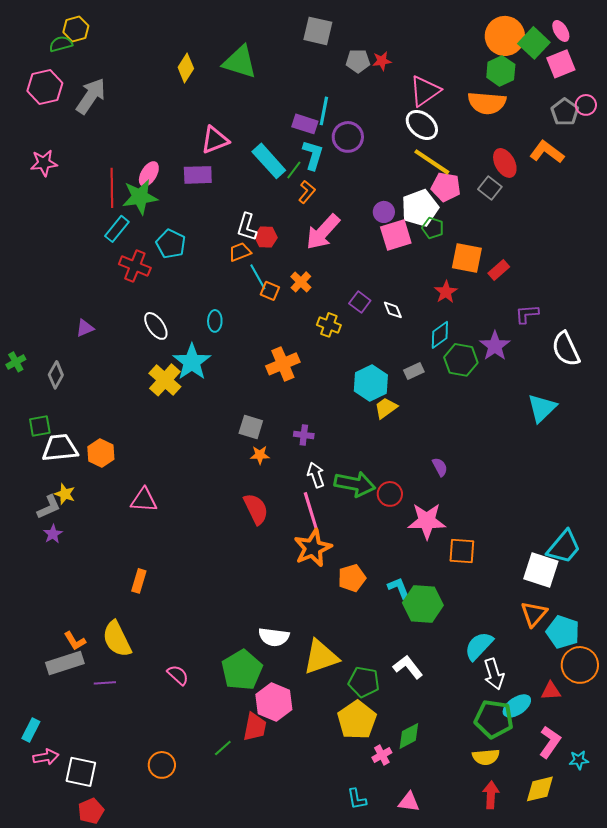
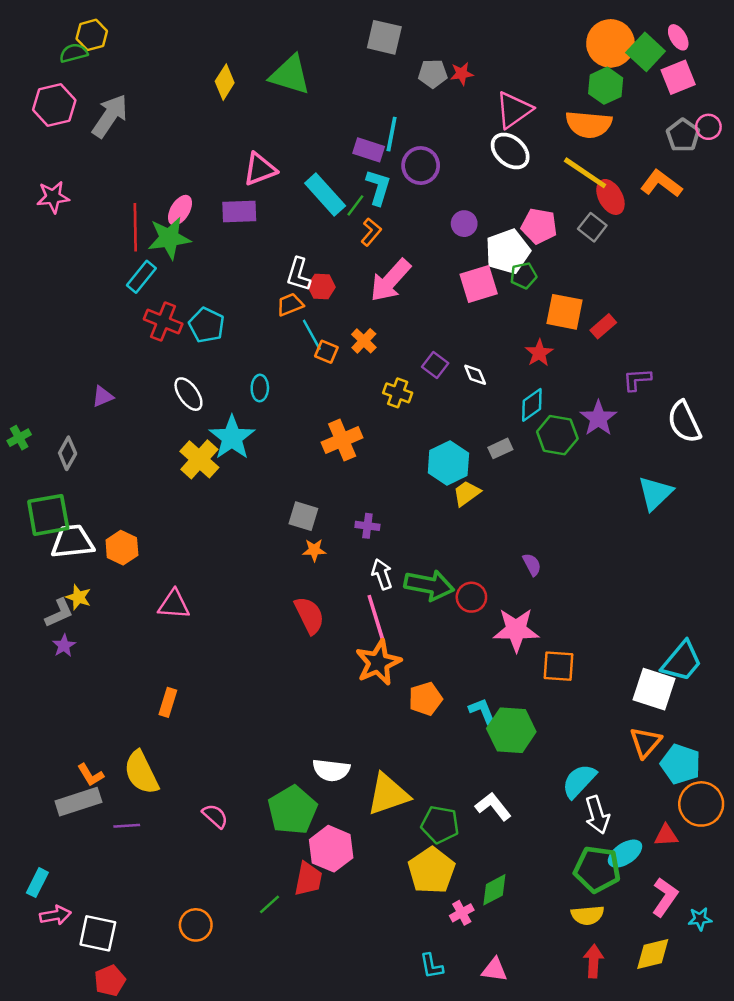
yellow line: (432, 162) -> (585, 173), moved
purple circle: (384, 212) -> (464, 224), moved
green pentagon: (433, 228) -> (523, 276), turned -30
cyan pentagon: (171, 244) -> (207, 325), moved
green square: (40, 426) -> (48, 515), size x1.6

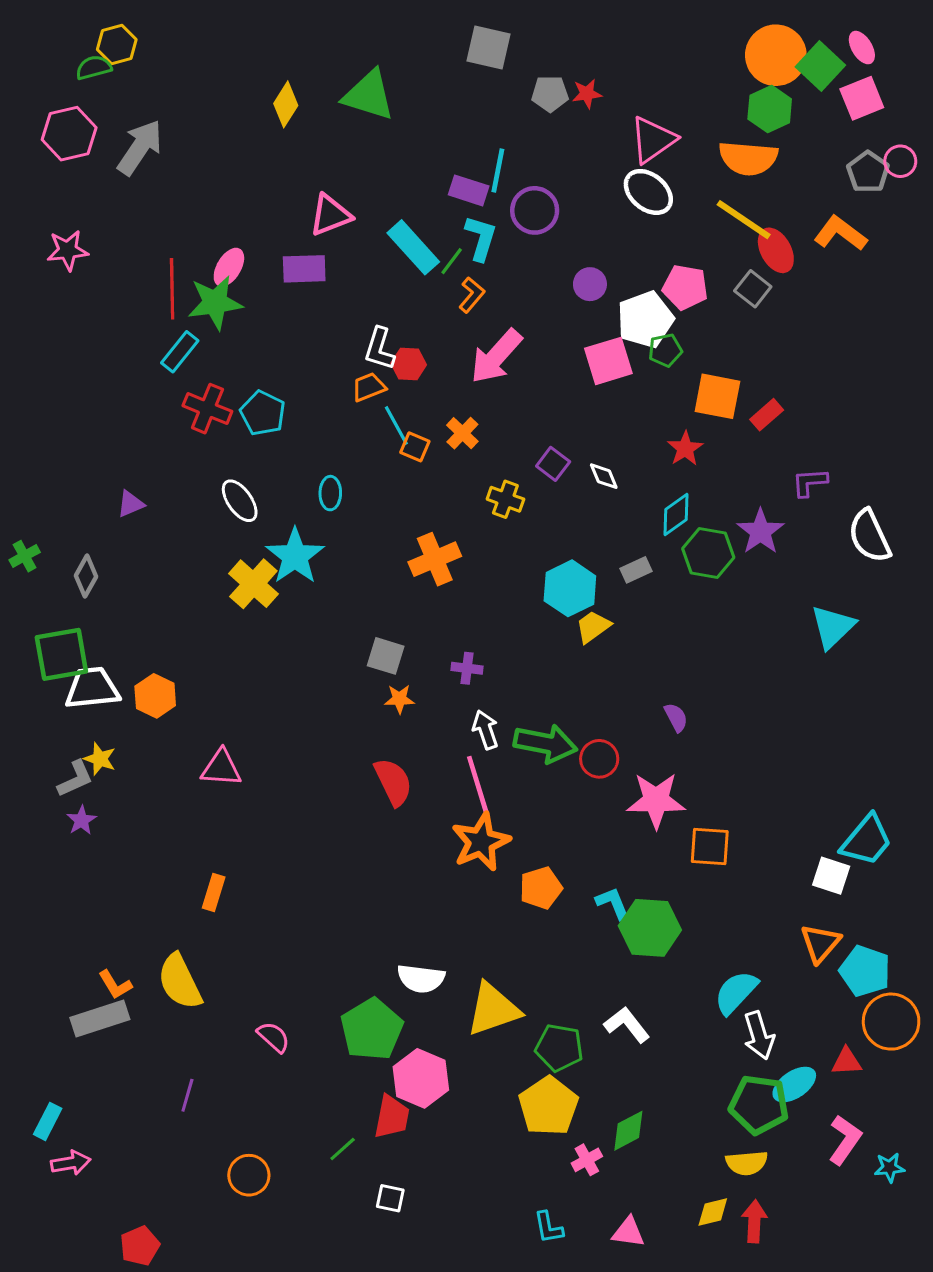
white square: (654, 689) -> (831, 876), size x0.7
purple line: (127, 826) -> (187, 1095), moved, turned -70
white square: (98, 933) -> (390, 1198), moved, size x0.6
yellow diamond: (653, 954) -> (713, 1212), moved, size x0.7

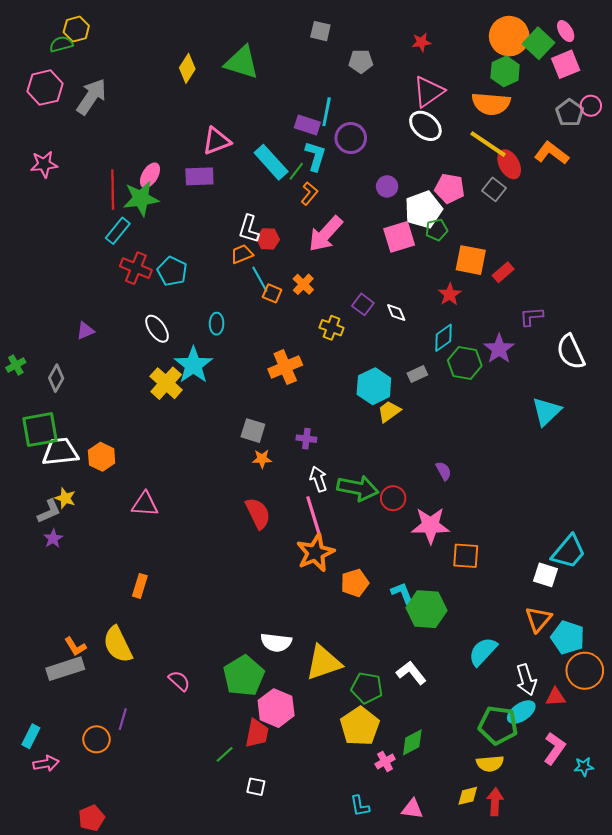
gray square: (489, 48) -> (320, 31), size x0.7
red star: (587, 94) -> (421, 42), moved
white arrow: (759, 1035) -> (526, 680), moved
orange circle: (249, 1175) -> (97, 739), moved

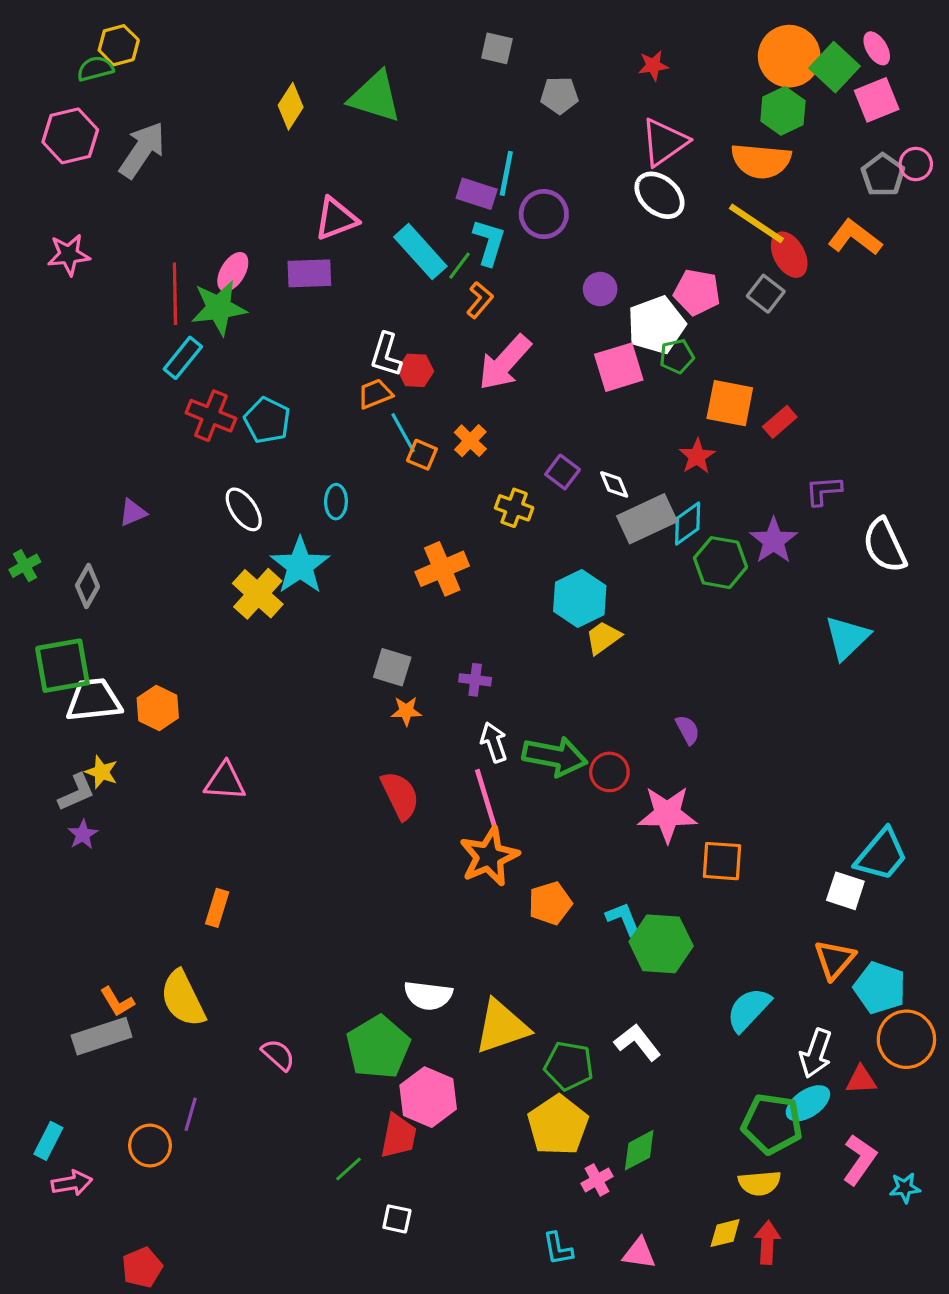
gray rectangle: (417, 374) -> (647, 519), moved, size x1.8
white arrow: (526, 680) -> (816, 1053), turned 36

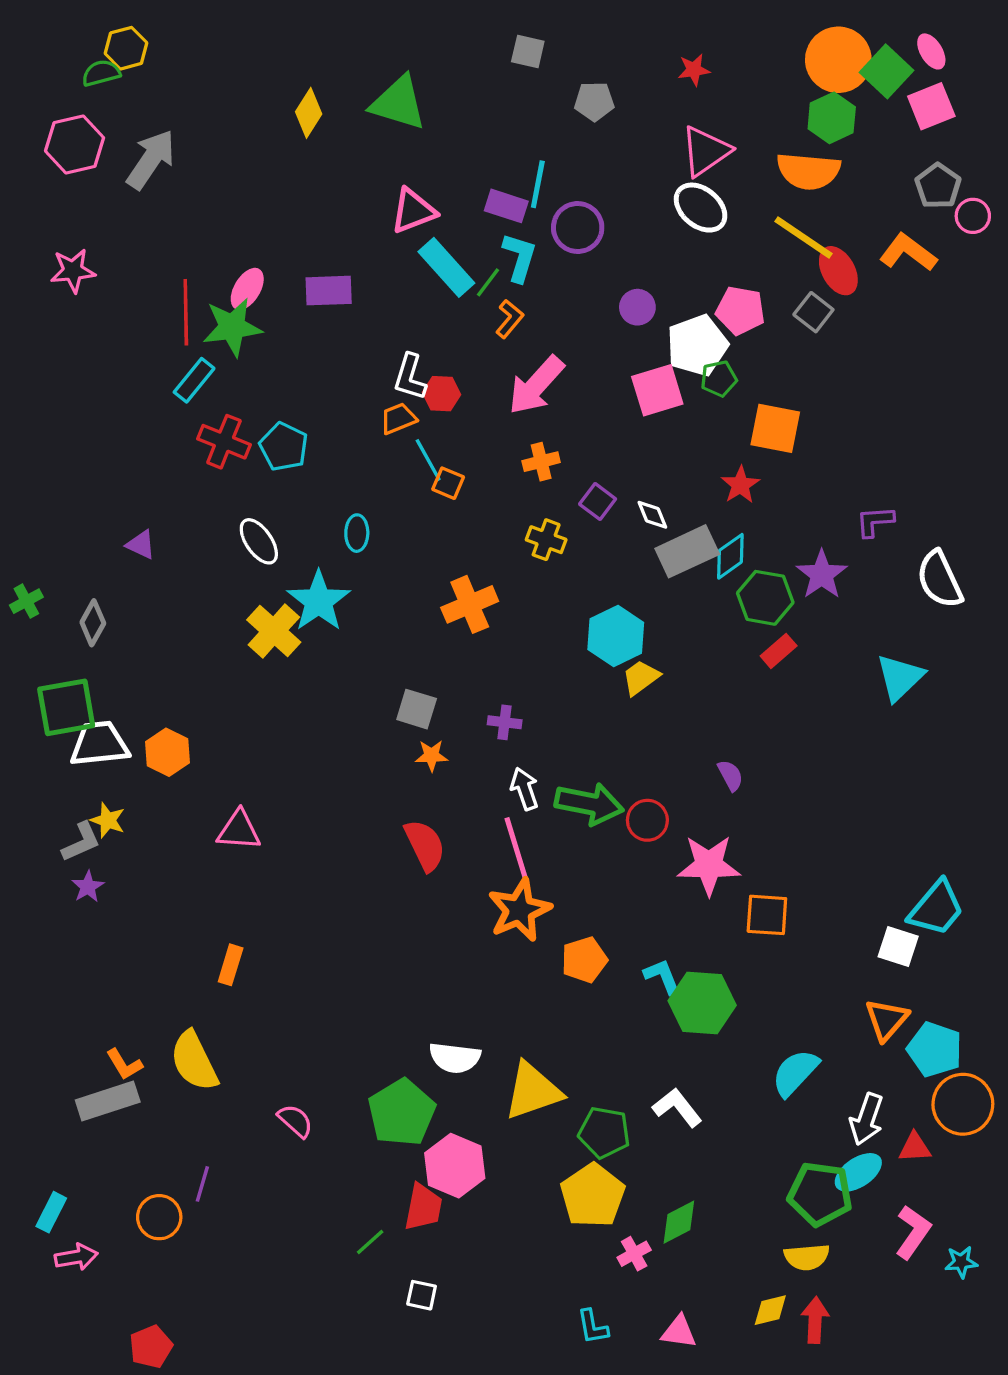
pink circle: (916, 164) -> (973, 216), moved
pink triangle: (336, 219) -> (413, 211), moved
red rectangle: (780, 422) -> (779, 651), moved
orange cross: (470, 441) -> (541, 462), moved, turned 32
purple triangle: (133, 513) -> (141, 545), turned 48

